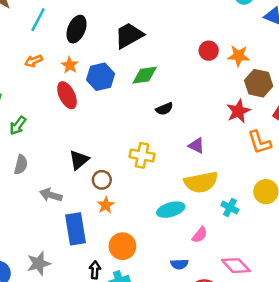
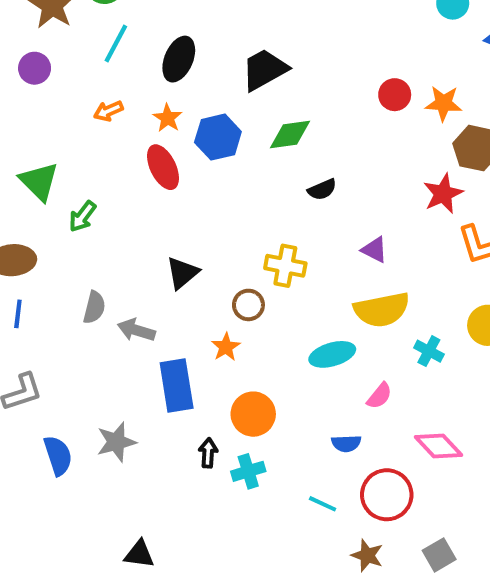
gray semicircle: (21, 165) -> (94, 307), moved
brown circle: (102, 180) -> (248, 305), moved

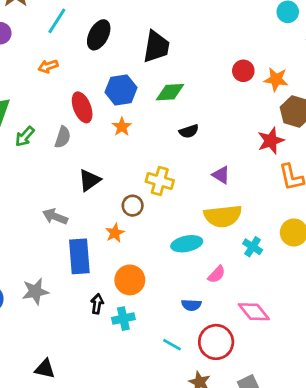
black trapezoid: (264, 70) -> (156, 47), turned 124
orange star: (168, 118) -> (122, 127), moved
gray semicircle: (94, 307) -> (63, 137), moved

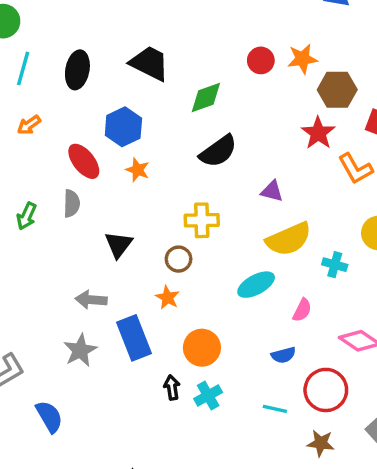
black trapezoid: (156, 47) -> (150, 63), turned -56
green diamond: (170, 92) -> (206, 97), moved
black semicircle: (189, 131) -> (218, 151), size x1.6
gray star: (35, 291) -> (80, 350), moved

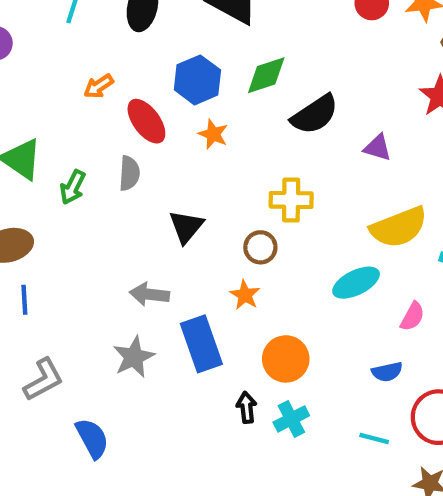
green diamond: (206, 97) -> (266, 75), moved
orange arrow: (29, 125) -> (99, 86), moved
purple triangle: (272, 191) -> (378, 148), moved

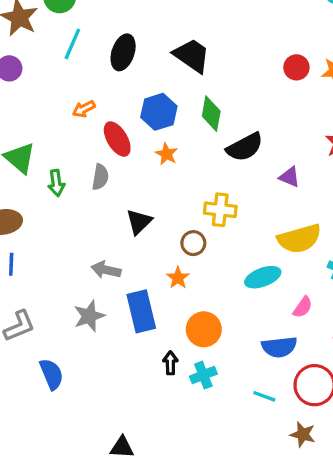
green diamond: (266, 75) -> (211, 114), turned -68
green arrow: (73, 187) -> (56, 183), turned -40
blue semicircle: (387, 372) -> (279, 347), size x1.5

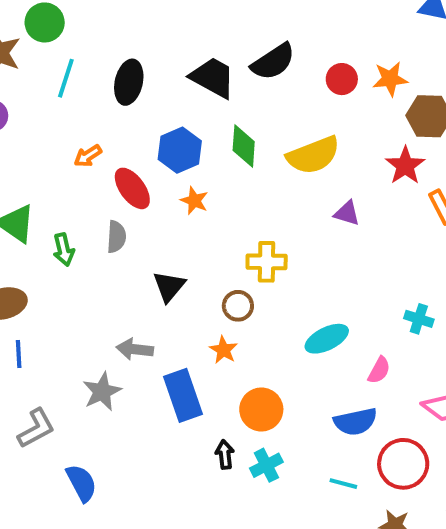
black semicircle: (245, 147) -> (273, 62), moved
yellow semicircle: (299, 239) -> (313, 155), moved
gray star: (89, 316) -> (102, 392), moved

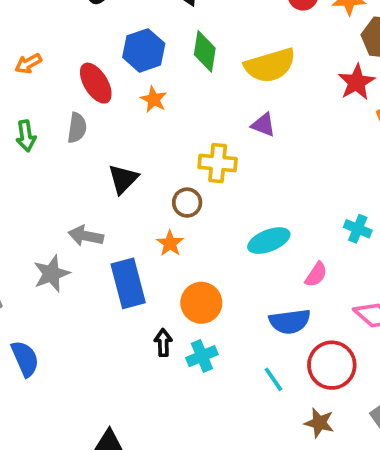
orange arrow: (88, 156) -> (28, 63), moved
purple triangle: (347, 213) -> (263, 125), moved
cyan line: (343, 484) -> (273, 379), turned 36

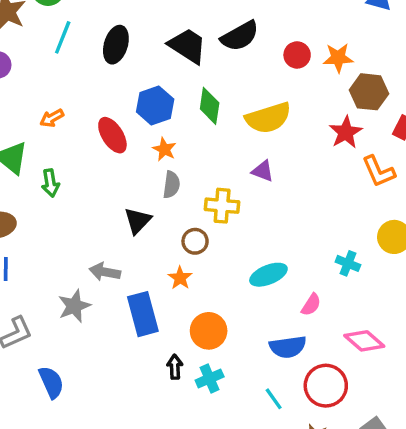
gray semicircle: (77, 128) -> (171, 185), moved

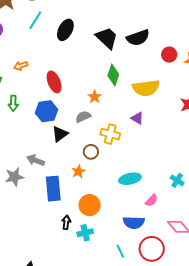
blue hexagon: (155, 106) -> (46, 111), moved
orange star: (164, 149) -> (95, 97), moved
gray semicircle: (171, 185) -> (83, 117), turned -133

